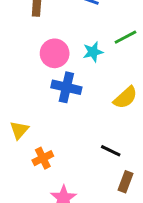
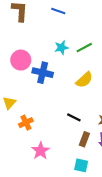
green line: (125, 37) -> (84, 48), moved
pink circle: (55, 53) -> (21, 60), moved

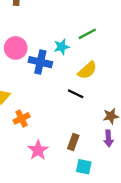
cyan star: (61, 48) -> (61, 47), moved
black line: (74, 117) -> (76, 94), moved
brown rectangle: (84, 139) -> (73, 142), moved

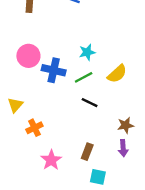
green line: (87, 34) -> (84, 77), moved
cyan star: (61, 47) -> (87, 52), moved
yellow semicircle: (87, 70) -> (117, 74), moved

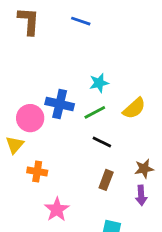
pink circle: (28, 56) -> (30, 118), moved
orange cross: (34, 128) -> (37, 171), turned 35
brown rectangle: (87, 152) -> (106, 180), moved

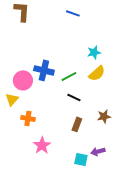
blue line: (81, 21) -> (73, 13), moved
cyan star: (99, 83) -> (94, 52), moved
purple arrow: (141, 195) -> (98, 151), moved, turned 80

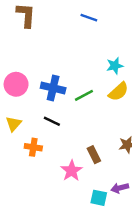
pink circle: (23, 80) -> (16, 84), moved
black line: (74, 97) -> (52, 121), moved
brown rectangle: (77, 124) -> (94, 155), turned -48
pink star: (42, 145) -> (72, 171), moved

